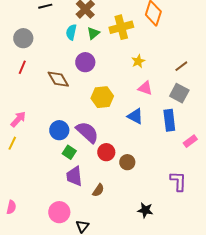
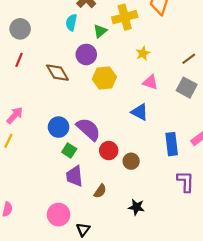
green triangle: (93, 33) -> (100, 31), moved
yellow hexagon: (102, 97) -> (104, 78), moved
blue rectangle: (169, 120) -> (172, 144), moved
black star: (145, 210) -> (136, 207), moved

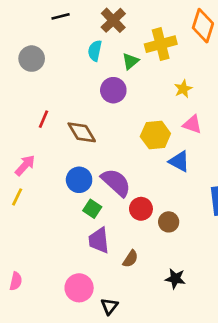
red line: (19, 60) -> (43, 119), moved
brown diamond: (57, 73) -> (82, 132), moved
yellow hexagon: (104, 78) -> (155, 135), moved

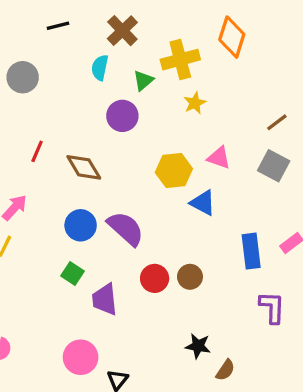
yellow star: (183, 89) -> (195, 103), moved
green square: (92, 209) -> (73, 274), moved
red circle: (141, 209) -> (155, 278), moved
brown semicircle: (130, 259) -> (225, 370), moved

